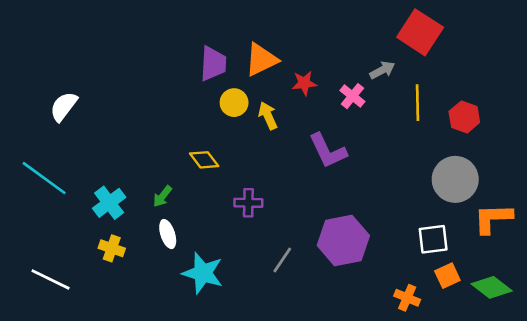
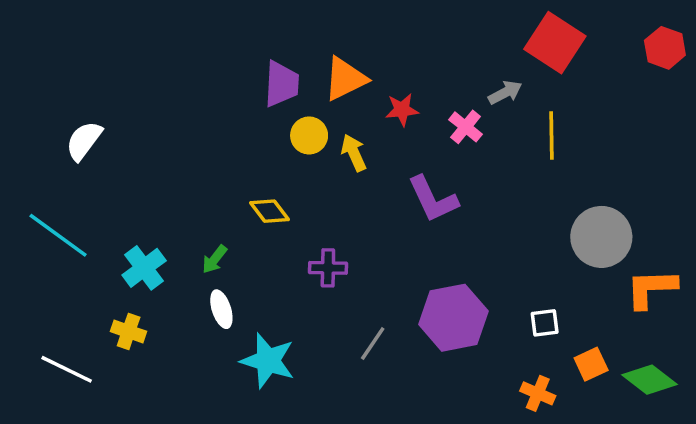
red hexagon: (464, 117) -> (665, 48), moved
white square: (433, 239) -> (545, 323), moved, size x0.7
yellow cross: (112, 248) -> (129, 331), moved

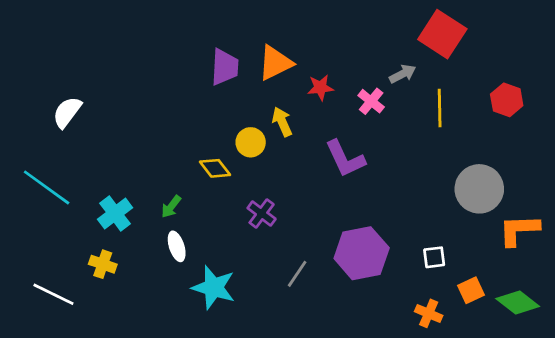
red hexagon: (665, 48) -> (507, 100), moved
yellow circle: (309, 135) -> (251, 142), moved
purple cross: (328, 268) -> (262, 214), turned 36

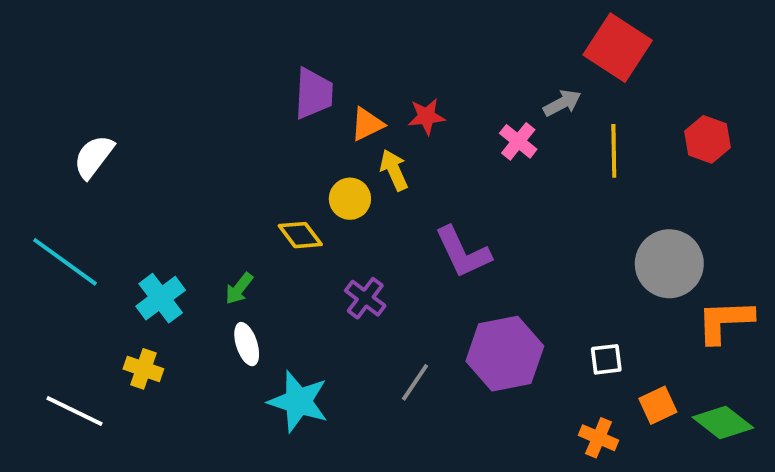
orange triangle: (275, 63) -> (367, 124), moved, size x0.7
red star: (320, 88) -> (426, 116), moved
purple L-shape: (345, 159) -> (463, 252), moved

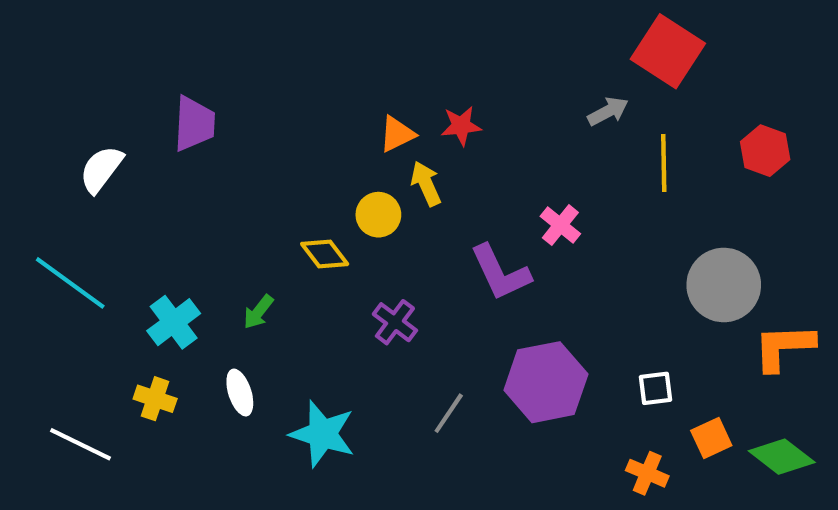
purple trapezoid: (314, 94) -> (194, 124), moved
pink cross: (518, 141) -> (560, 225), moved
white ellipse: (247, 344) -> (240, 393), moved

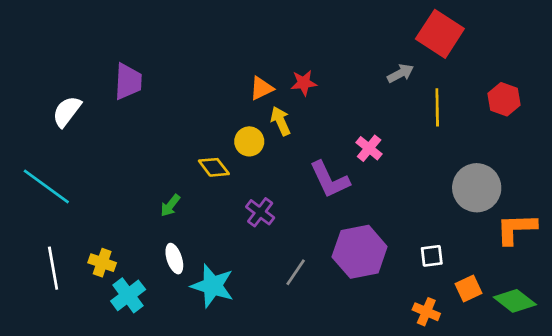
cyan cross: (174, 322) -> (128, 295), moved
white ellipse: (240, 393) -> (174, 259), moved
white line: (81, 444) -> (53, 268), moved, turned 54

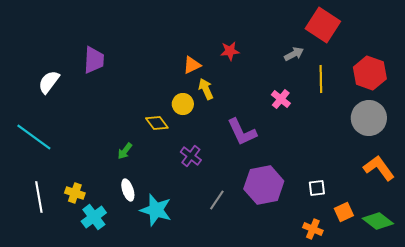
red star: (304, 83) -> (230, 51), moved
red hexagon: (504, 99) -> (370, 73), size x1.4
pink cross: (369, 148) -> (281, 99), moved
gray circle: (477, 188) -> (369, 118), moved
orange L-shape: (516, 229) -> (379, 168), turned 56

